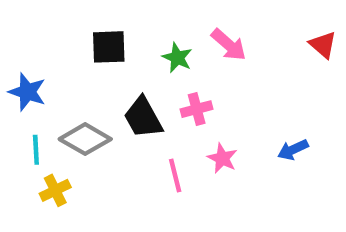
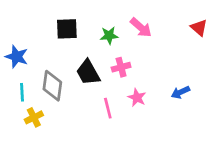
green star: (177, 58) -> (109, 35), turned -30
gray diamond: (85, 139) -> (52, 86), turned 68

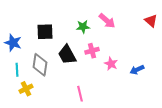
black square: (67, 29) -> (45, 32), moved
pink star: (137, 98) -> (111, 64), moved
pink line: (108, 108) -> (80, 94), moved

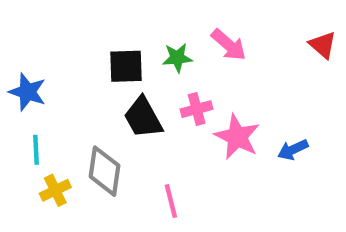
black square: (45, 32) -> (126, 66), moved
pink star: (111, 64) -> (237, 137), size x1.5
gray diamond: (40, 65) -> (105, 171), moved

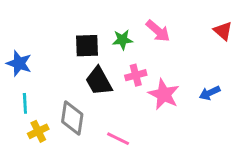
blue arrow: (293, 150) -> (210, 93), moved
pink line: (171, 201) -> (118, 139), turned -50

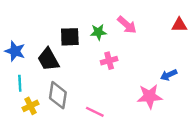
red triangle: (223, 31) -> (179, 25), turned -42
black trapezoid: (99, 81) -> (48, 59), moved
pink star: (164, 94) -> (150, 96), moved, turned -30

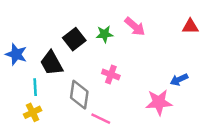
black square: (70, 37) -> (74, 39), turned -36
pink cross: (109, 61) -> (111, 74), moved, turned 35
cyan line: (20, 83) -> (35, 87), moved
gray diamond: (58, 95) -> (79, 95), moved

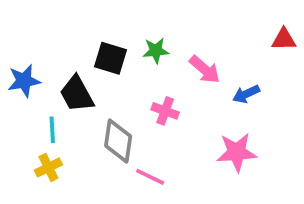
pink arrow: (135, 27) -> (205, 70), moved
black square: (74, 39) -> (111, 58), turned -35
blue star: (16, 54) -> (24, 81), turned -30
blue arrow: (179, 80) -> (246, 94), moved

